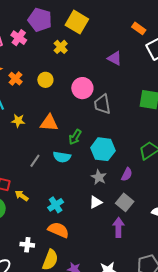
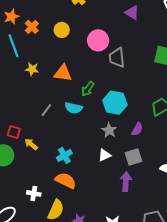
gray square: (125, 202) -> (133, 157), turned 30

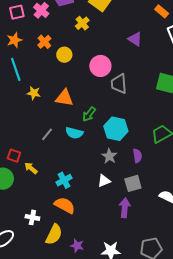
orange cross: (32, 27) -> (44, 42), moved
purple semicircle: (137, 129) -> (137, 156), turned -40

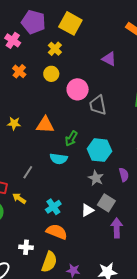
yellow circle: (64, 55) -> (51, 74), moved
gray line: (47, 134) -> (28, 172), moved
white triangle: (104, 181) -> (87, 210), moved
gray square: (133, 183) -> (106, 203), moved, turned -36

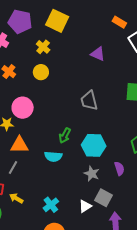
pink circle: (78, 89) -> (23, 108), moved
orange triangle: (45, 125) -> (19, 145), moved
gray line: (28, 172) -> (13, 167), moved

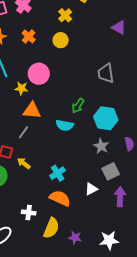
gray square: (104, 198) -> (111, 171), turned 30
white triangle: (85, 206) -> (91, 189), moved

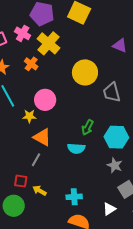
yellow cross: (65, 15) -> (48, 43), moved, size x1.6
yellow circle: (61, 40) -> (85, 72), moved, size x1.6
orange triangle: (32, 111) -> (42, 137), turned 30
cyan cross: (58, 173) -> (74, 197), turned 35

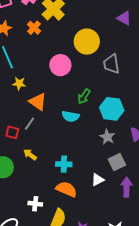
pink circle: (45, 100) -> (60, 65), moved
yellow star: (29, 116) -> (19, 83), moved
red square: (21, 181) -> (12, 132), moved

